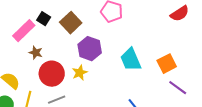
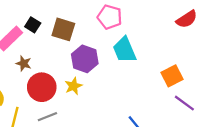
brown square: (71, 23) -> (63, 29), turned -30
cyan trapezoid: (131, 60) -> (124, 50), moved

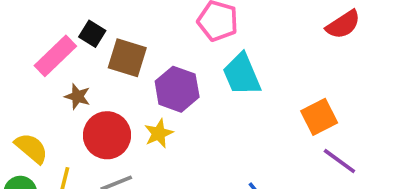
brown square: (63, 29) -> (127, 58), moved

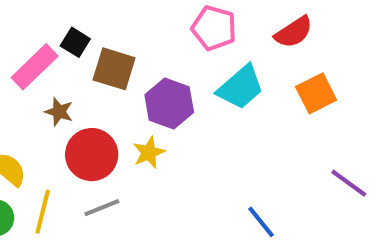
red semicircle: (343, 25) -> (294, 32), moved
cyan trapezoid: (242, 74) -> (241, 87), turned -108
orange square: (319, 117) -> (316, 93), moved

